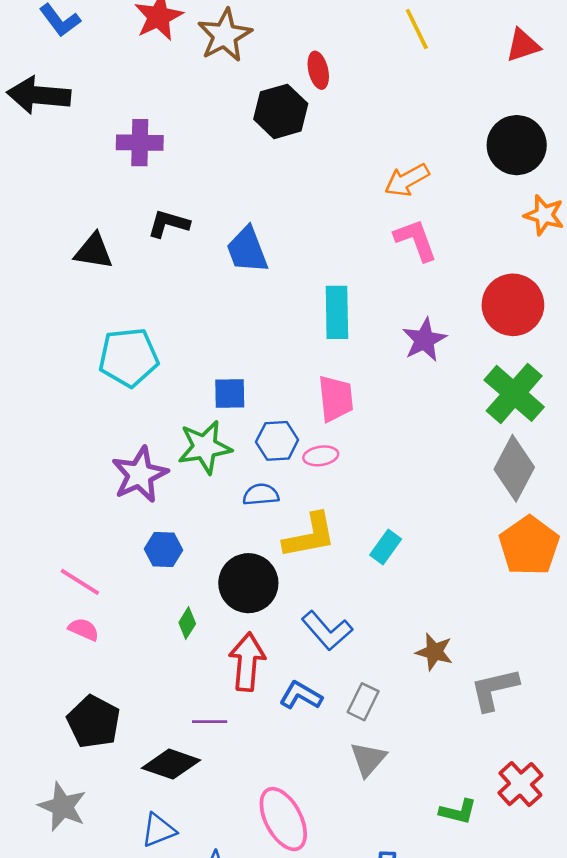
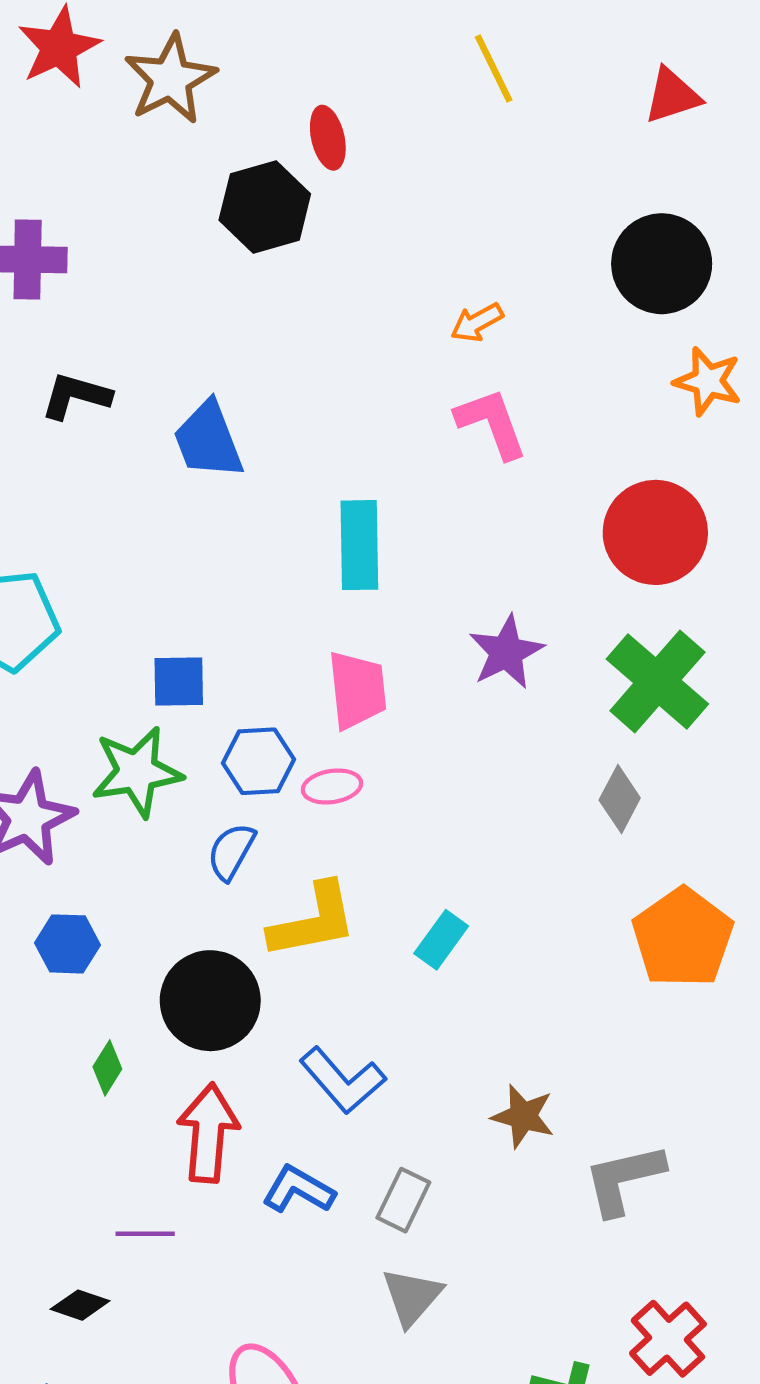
orange arrow: (407, 180) -> (477, 322), size x0.7
purple star: (424, 340) -> (506, 652), moved
gray diamond: (514, 468) -> (620, 799), moved, size x0.6
blue semicircle: (261, 495) -> (231, 852), turned -56
black diamond: (171, 764) -> (80, 1305), size x0.6

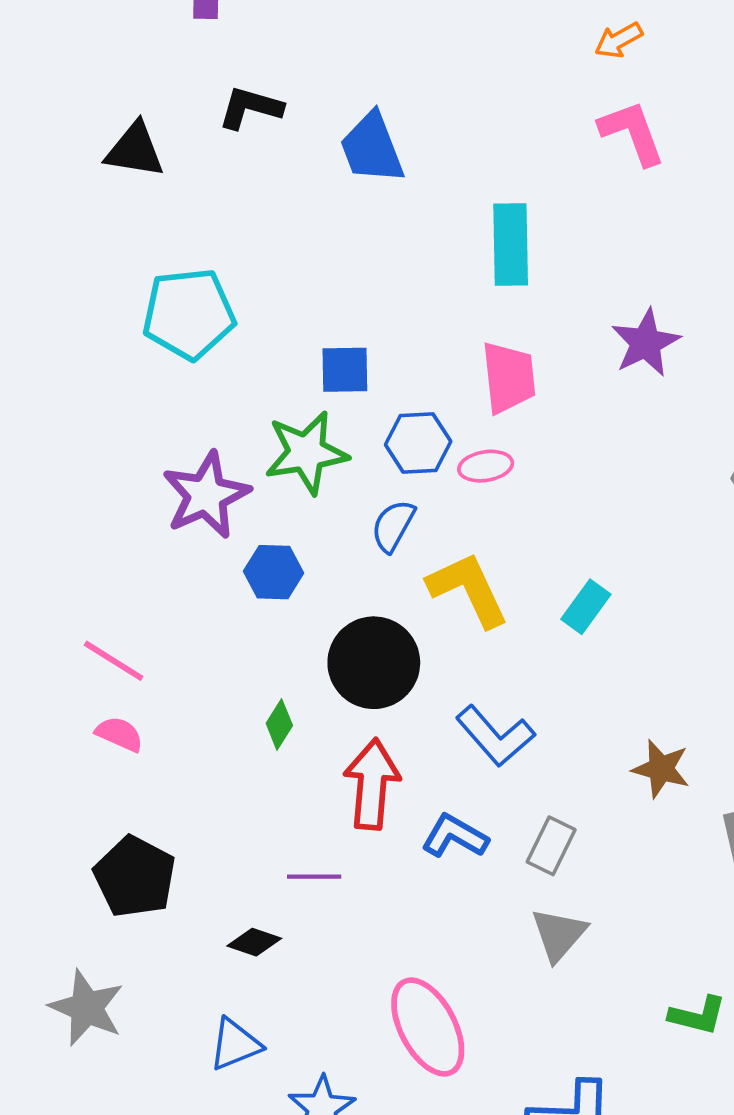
yellow L-shape: (313, 921) -> (468, 589), turned -104
blue hexagon: (67, 944) -> (274, 572), moved

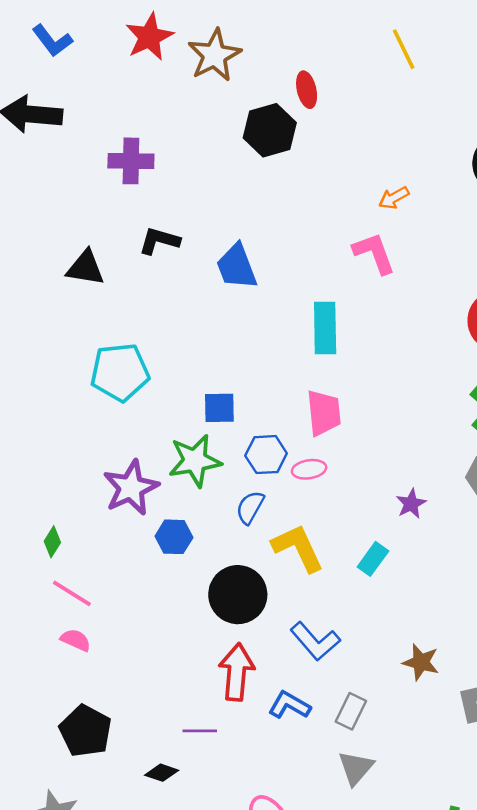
pink L-shape: (632, 133) -> (374, 253), moved
purple star: (646, 343) -> (411, 504), moved, size x0.7
green diamond: (279, 724) -> (52, 542), moved

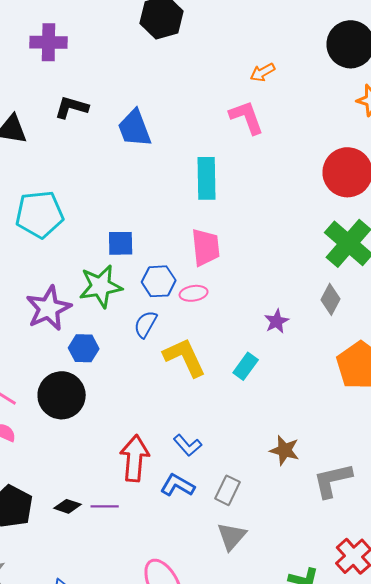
black circle: (238, 595) -> (62, 395), moved
blue L-shape: (315, 641) -> (188, 445), moved, size x0.7
black diamond: (162, 773) -> (68, 506), moved

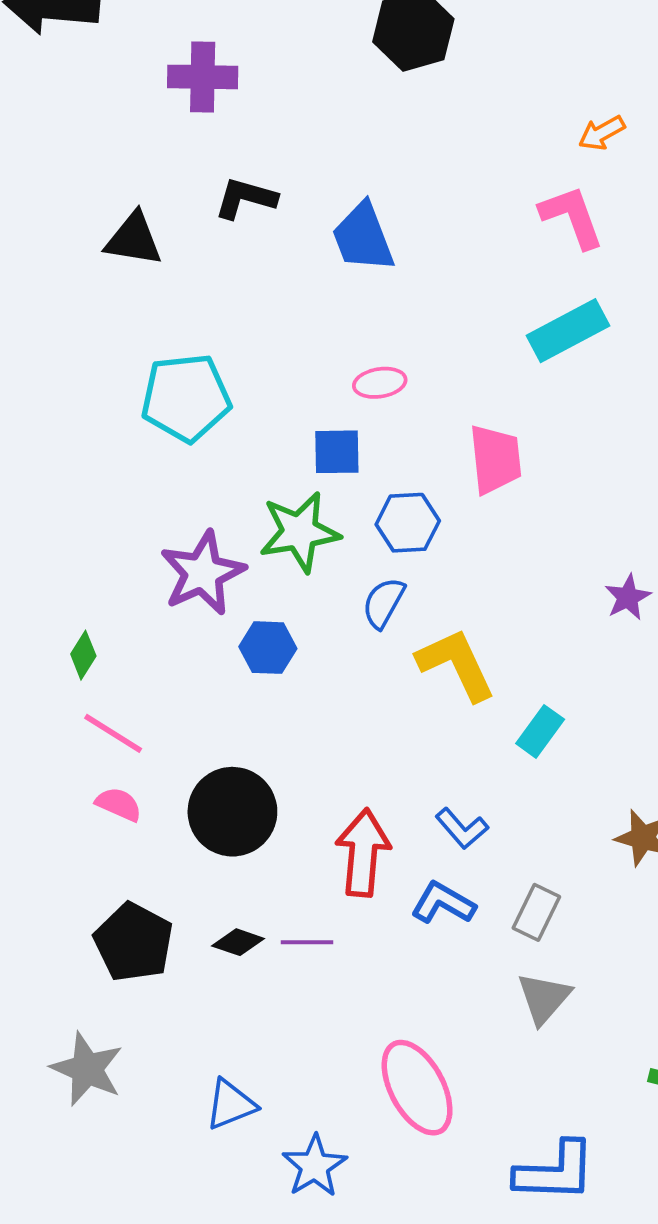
cyan rectangle: (207, 178) -> (568, 331), moved, turned 63
pink ellipse: (194, 293) -> (380, 383), moved
cyan rectangle: (246, 366) -> (540, 731), moved
black circle: (62, 395) -> (232, 812), moved

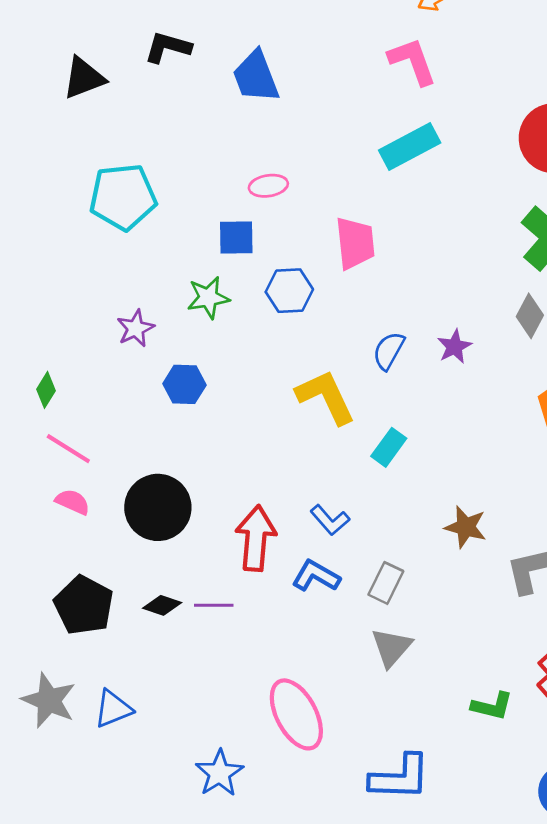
black triangle: (134, 239) -> (84, 78), turned -30
green star: (300, 532) -> (208, 298), size x0.7
purple star: (203, 573) -> (136, 328), size x0.6
blue semicircle: (383, 603) -> (389, 351), moved
blue triangle: (231, 1104) -> (113, 709), moved

